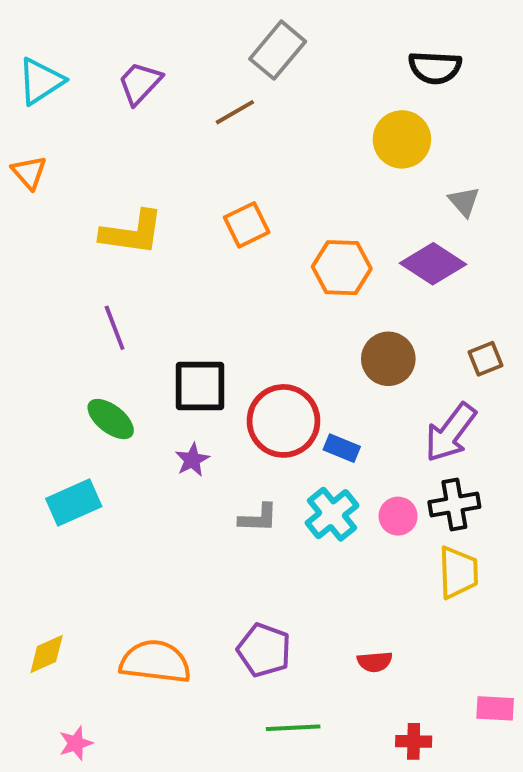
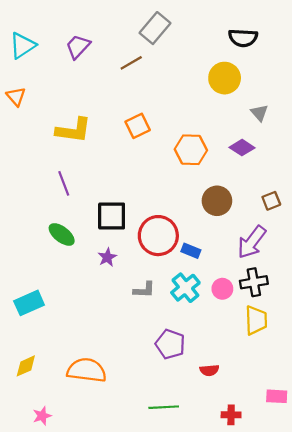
purple diamond: (433, 264) -> (242, 148), size x0.7
cyan rectangle: (74, 503) -> (29, 303), moved
purple pentagon: (264, 650) -> (170, 344), moved

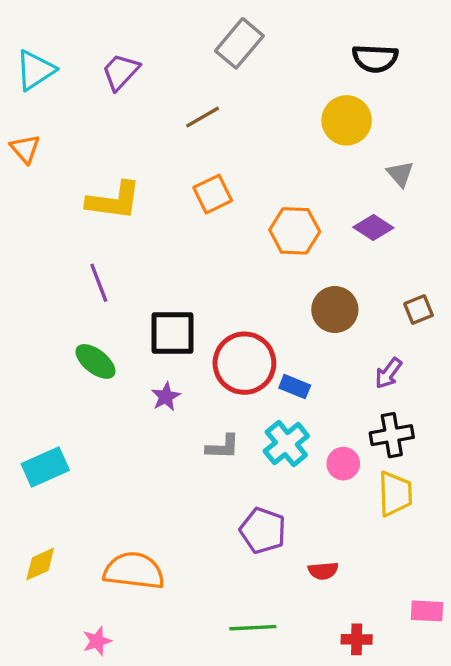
brown line: (131, 63) -> (203, 117), moved
purple arrow: (252, 242) -> (388, 373), size x0.6
pink circle: (222, 289) -> (343, 464), moved
pink star: (42, 416) -> (97, 641), moved

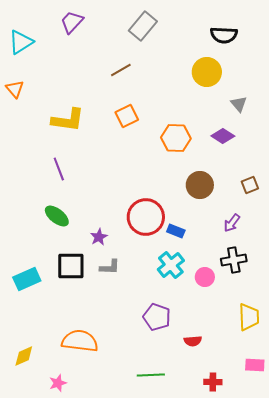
purple trapezoid: (121, 72) -> (72, 22), moved
black square: (172, 333) -> (71, 266), moved
gray L-shape: (223, 447) -> (110, 267), moved
yellow trapezoid: (395, 494) -> (249, 317), moved
yellow diamond: (40, 564) -> (24, 356), moved

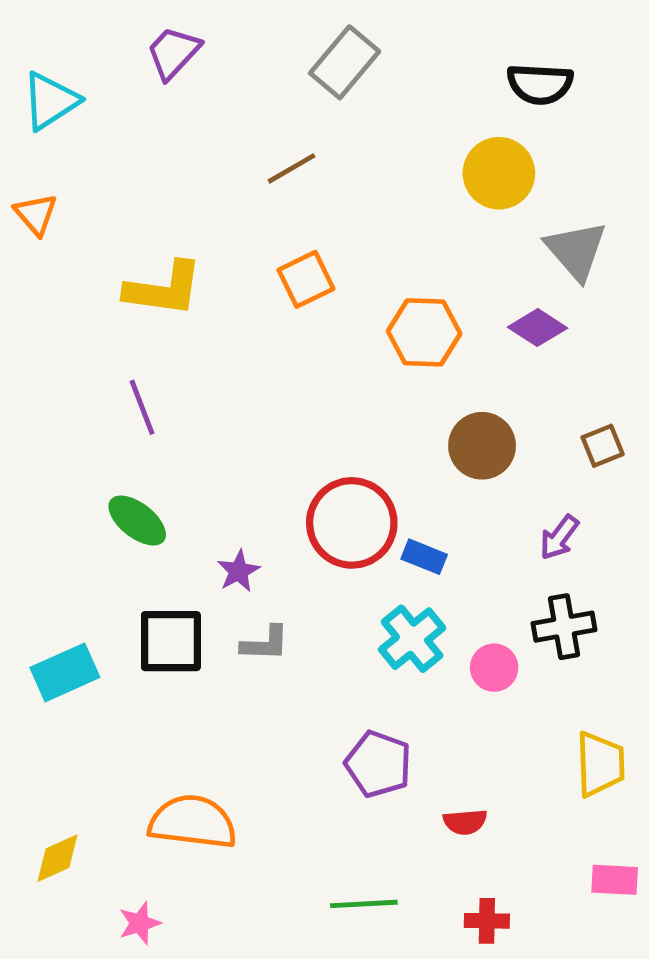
gray triangle: (239, 104) -> (576, 250), size x1.6
red cross: (213, 382) -> (487, 921), moved

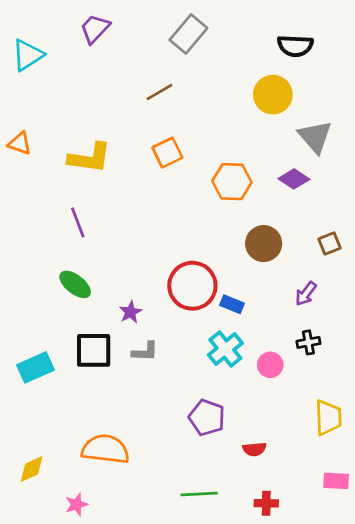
orange triangle: (36, 214) -> (20, 143), moved, turned -30
black cross: (564, 627) -> (308, 342), size x0.7

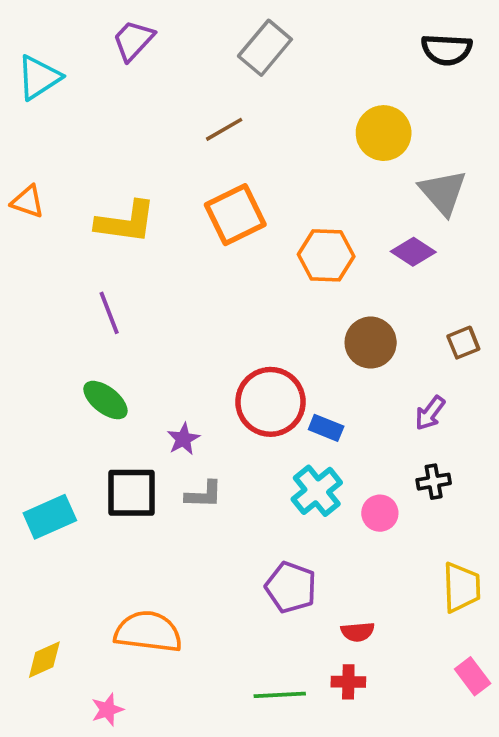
black semicircle: (295, 46) -> (447, 50), moved
orange square: (167, 153) -> (235, 215), size x1.4
pink rectangle: (336, 481) -> (473, 676), turned 50
red cross: (266, 503) -> (348, 682), moved

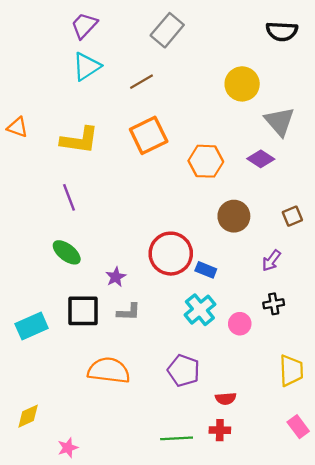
cyan triangle: (39, 77) -> (87, 66), moved
orange semicircle: (148, 632) -> (109, 371), moved

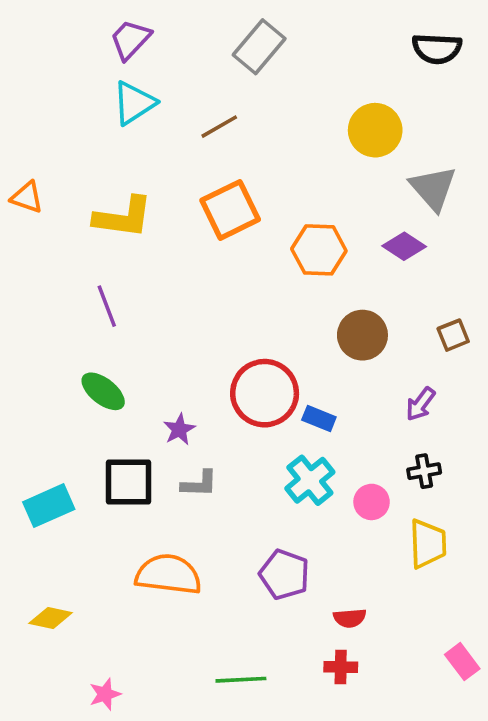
yellow trapezoid: (291, 371) -> (428, 544), moved
yellow diamond: (28, 416) -> (51, 618), moved, turned 36
green line: (177, 438) -> (241, 680), moved

